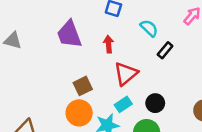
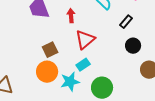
black rectangle: (165, 50) -> (126, 22), moved
black circle: (155, 103) -> (133, 46), moved

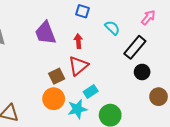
black rectangle: (126, 22) -> (135, 47), size x1.6
red triangle: (85, 40) -> (78, 66), moved

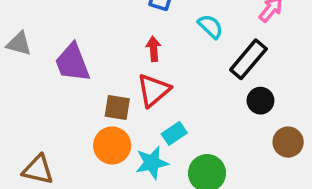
purple trapezoid: (45, 33) -> (72, 63), moved
brown square: (57, 76) -> (117, 108), turned 35

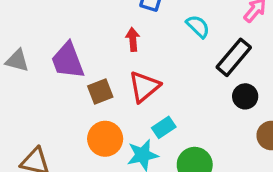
gray triangle: (19, 44) -> (17, 61), moved
red arrow: (154, 49) -> (133, 39), moved
brown square: (117, 108) -> (100, 92), moved, turned -30

